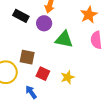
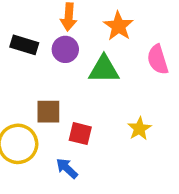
orange star: (89, 15) -> (118, 26), moved
yellow star: (68, 77) -> (139, 129), moved

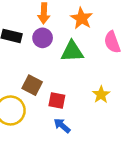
brown square: (48, 112) -> (32, 85), turned 30
blue arrow: (67, 168) -> (62, 126), moved

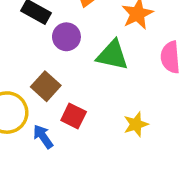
purple circle: (43, 38) -> (66, 37), moved
blue arrow: (62, 126) -> (43, 137), moved

